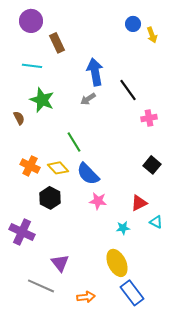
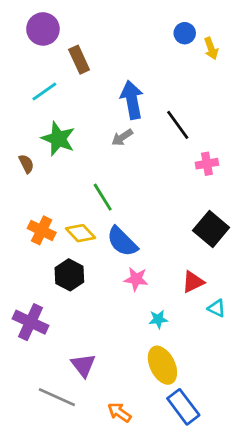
cyan line: (32, 66) -> (44, 92), turned -42
black square: (152, 165) -> (211, 229), size x1.4
cyan star: (123, 228) -> (158, 319), moved
orange arrow: (86, 297) -> (119, 412), turned -138

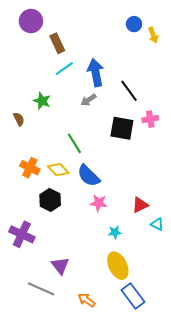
cyan line: (44, 92) -> (64, 69), moved
green star: (58, 139) -> (42, 101), size x0.7
black square: (211, 229) -> (122, 128), moved, turned -30

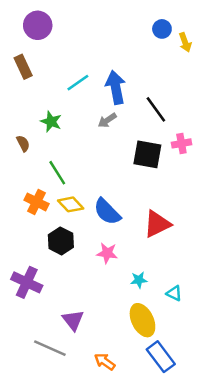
brown rectangle: (57, 43) -> (23, 67), moved
green line: (74, 143) -> (57, 173), moved
pink star: (99, 203) -> (107, 253), moved
red triangle: (140, 205) -> (157, 224), moved, size x1.4
cyan triangle: (157, 224) -> (174, 293), moved

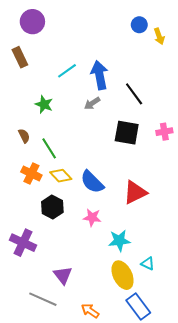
brown semicircle: (23, 143) -> (24, 136), moved
pink cross: (181, 143) -> (164, 132), moved
cyan star: (139, 280) -> (119, 241), size x1.5
cyan triangle: (174, 293) -> (148, 264), moved

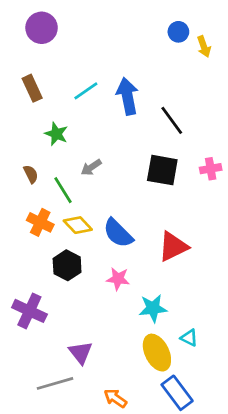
brown rectangle: (20, 57) -> (32, 88), moved
gray arrow: (92, 103) -> (91, 167), moved
gray line: (43, 299) -> (55, 383), turned -40

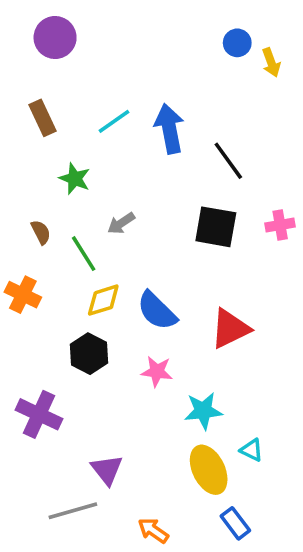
orange cross: (40, 222) -> (23, 295), moved
yellow diamond: (78, 225) -> (103, 300), turned -64
blue rectangle: (177, 393) -> (235, 523), size x0.7

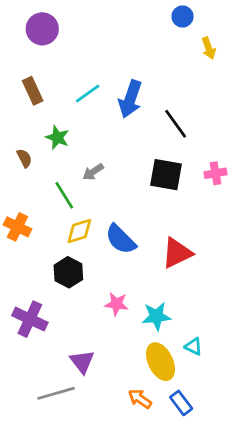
blue circle: (237, 43) -> (183, 16), moved
blue arrow: (169, 129) -> (130, 99), turned -150
brown semicircle: (41, 232) -> (24, 158), moved
pink star: (157, 371) -> (116, 304), moved
orange arrow: (153, 530) -> (140, 399), moved

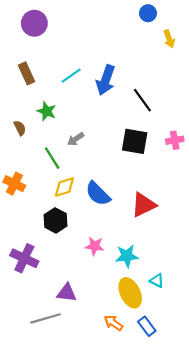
purple triangle: (82, 362) -> (67, 293), turned -45

